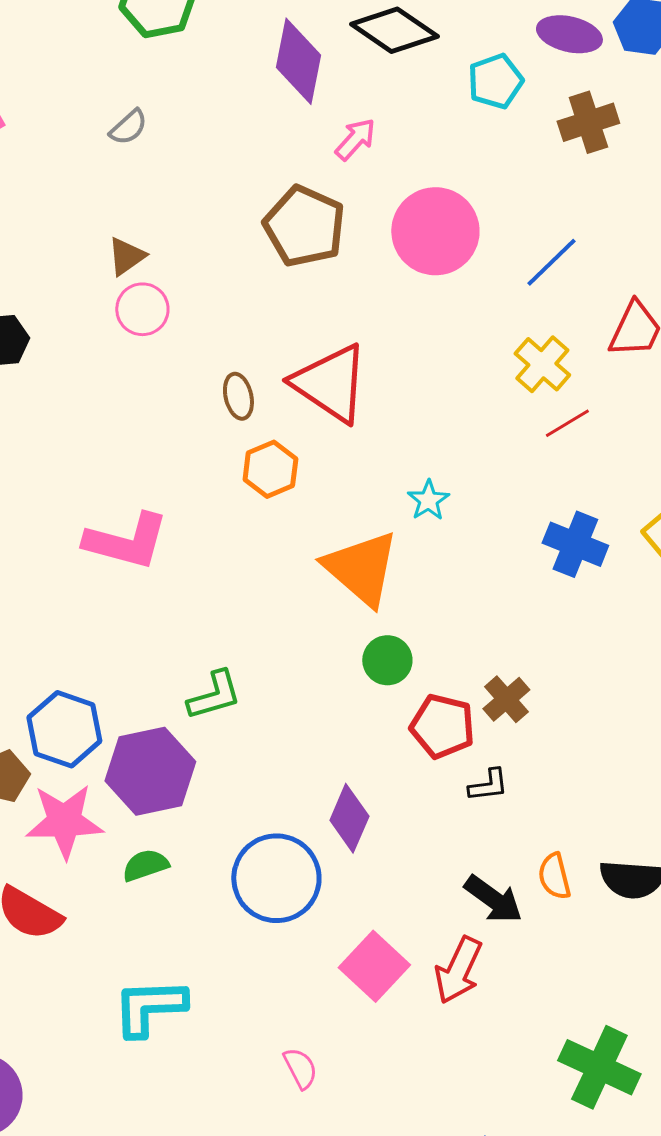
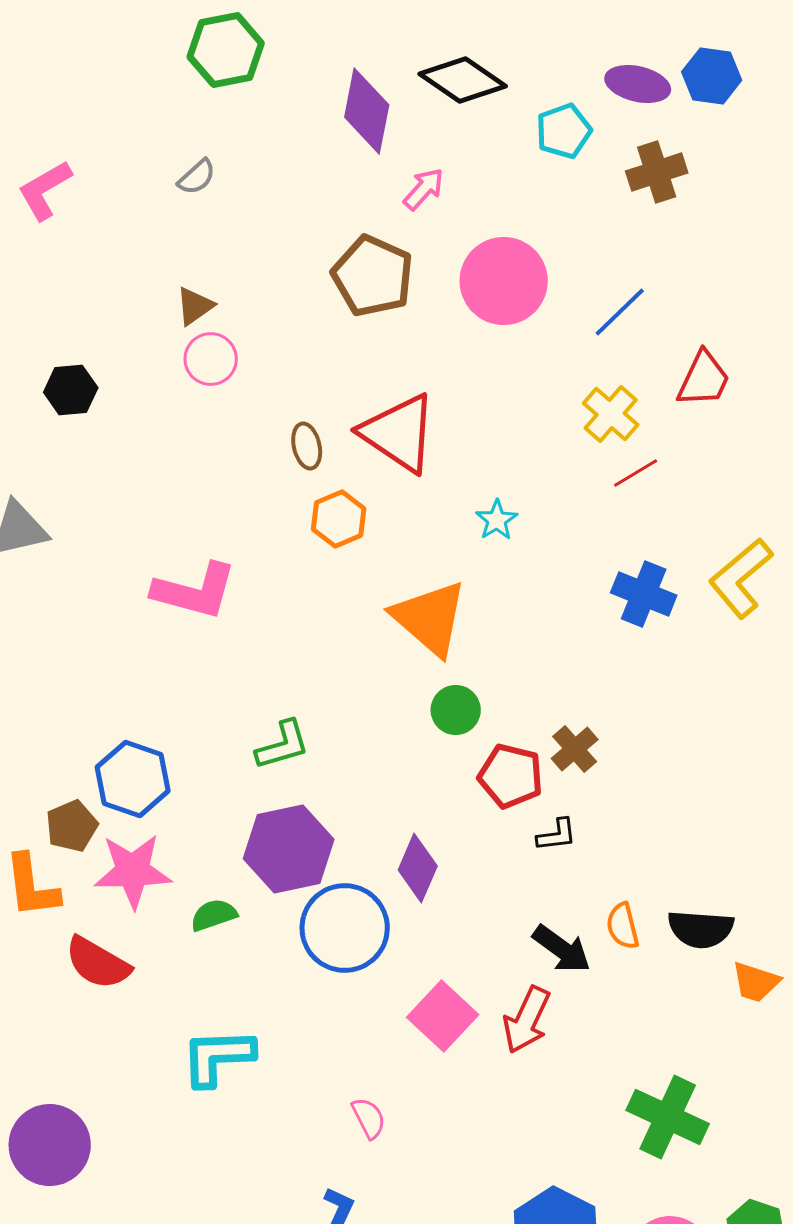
cyan star: (428, 500) -> (497, 520), moved
purple hexagon: (150, 771) -> (289, 849), moved

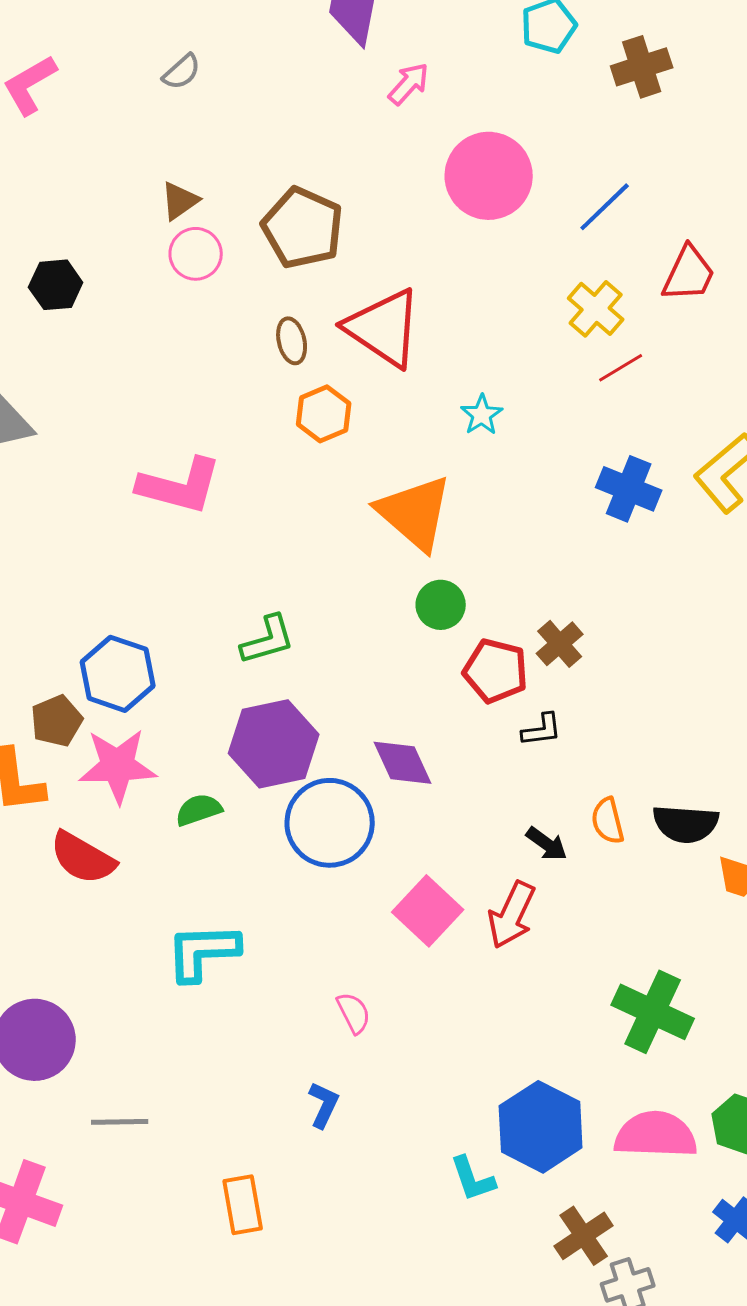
brown pentagon: (373, 276) -> (303, 228), moved
purple diamond: (418, 868) -> (403, 763), turned -48
black arrow: (562, 949) -> (547, 844), size x0.7

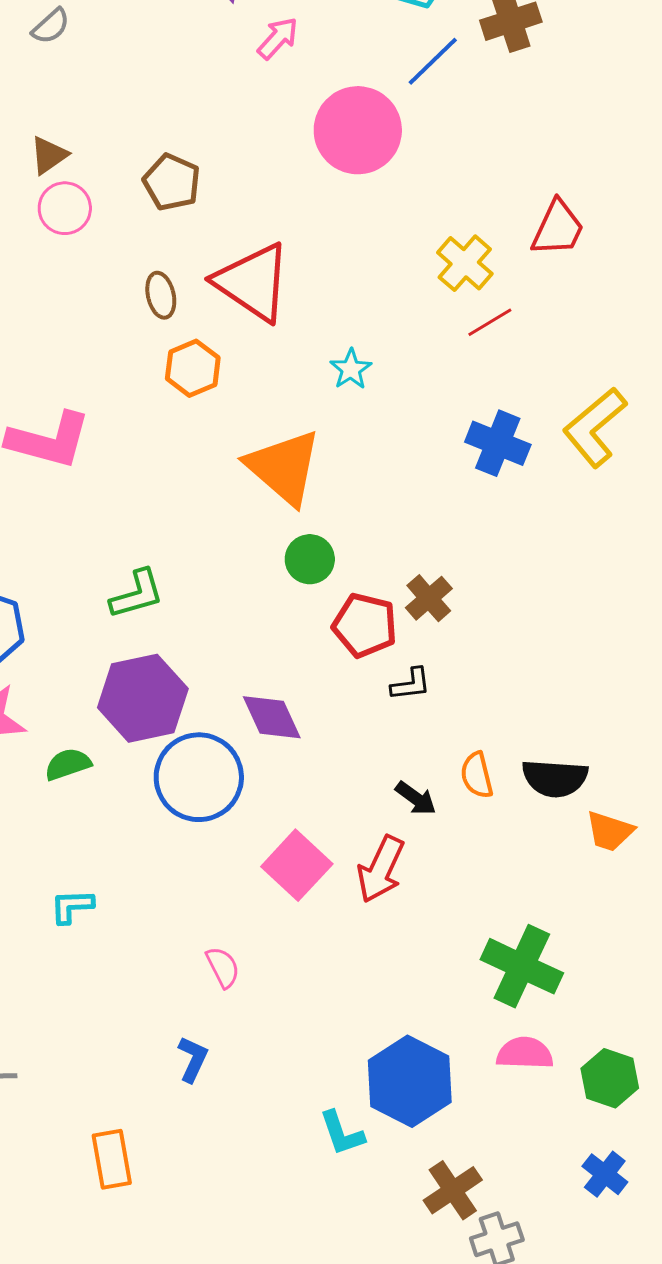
blue line: (605, 207) -> (433, 61), moved
brown pentagon: (303, 228) -> (172, 182), size x0.7
cyan L-shape: (203, 952) -> (72, 906), size x0.6
pink semicircle: (656, 1135) -> (525, 1053), moved, size x0.7

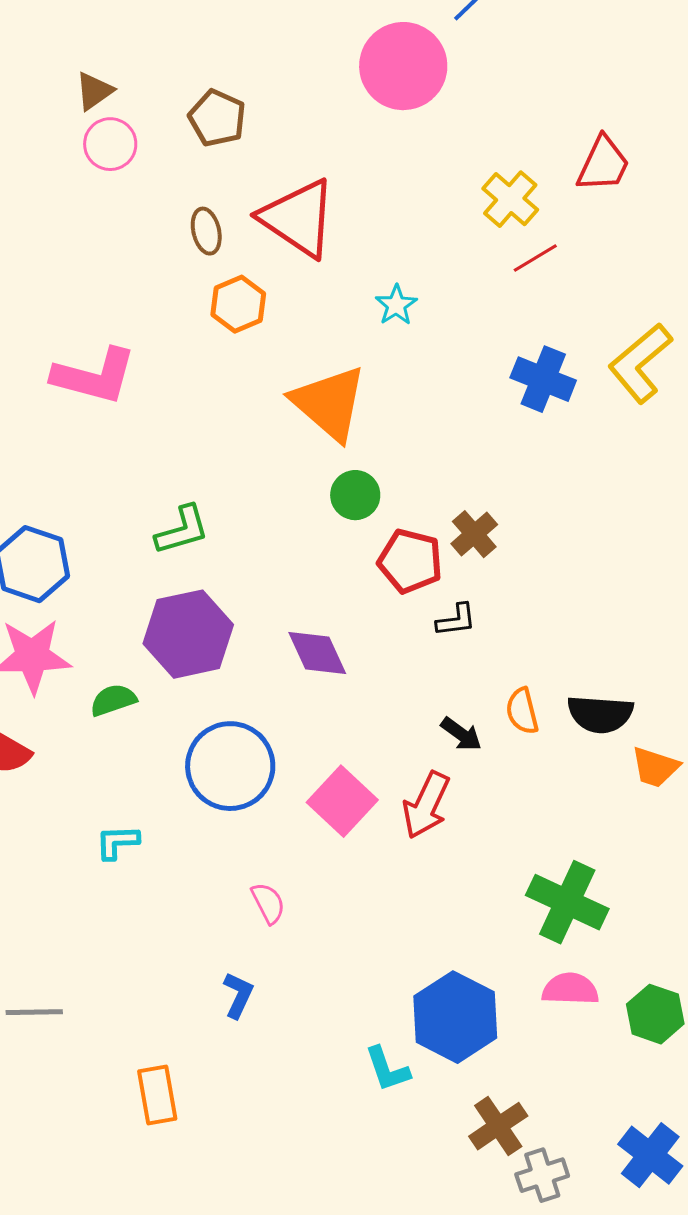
blue circle: (199, 777) -> (230, 766), moved
blue cross: (605, 1174) -> (650, 1155), moved, size x1.4

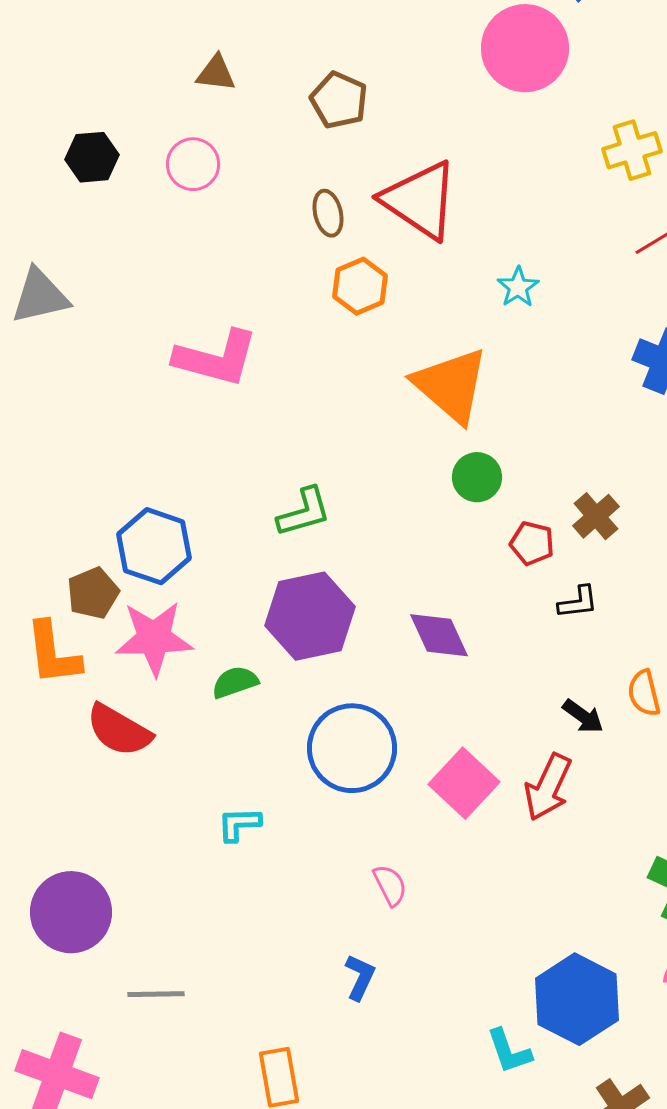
brown triangle: (94, 91) -> (216, 73), turned 42
pink circle: (110, 144) -> (193, 164), moved
yellow cross: (510, 199) -> (632, 150), moved, turned 32
red pentagon: (410, 561) -> (532, 543), size x0.7

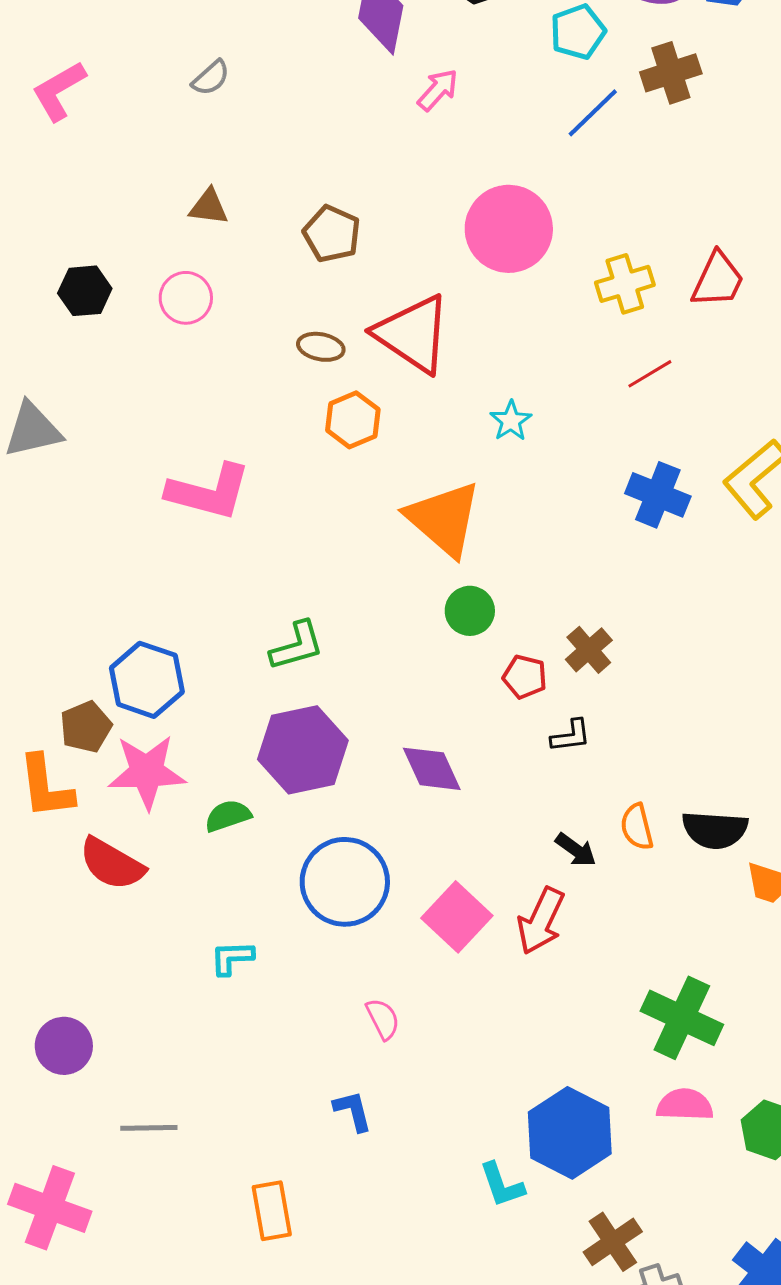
pink circle: (525, 48) -> (509, 229), moved
brown ellipse: (328, 213) -> (321, 347), turned -66
purple circle: (71, 912) -> (64, 1046), size x0.7
blue L-shape: (360, 977) -> (353, 1111), turned -39

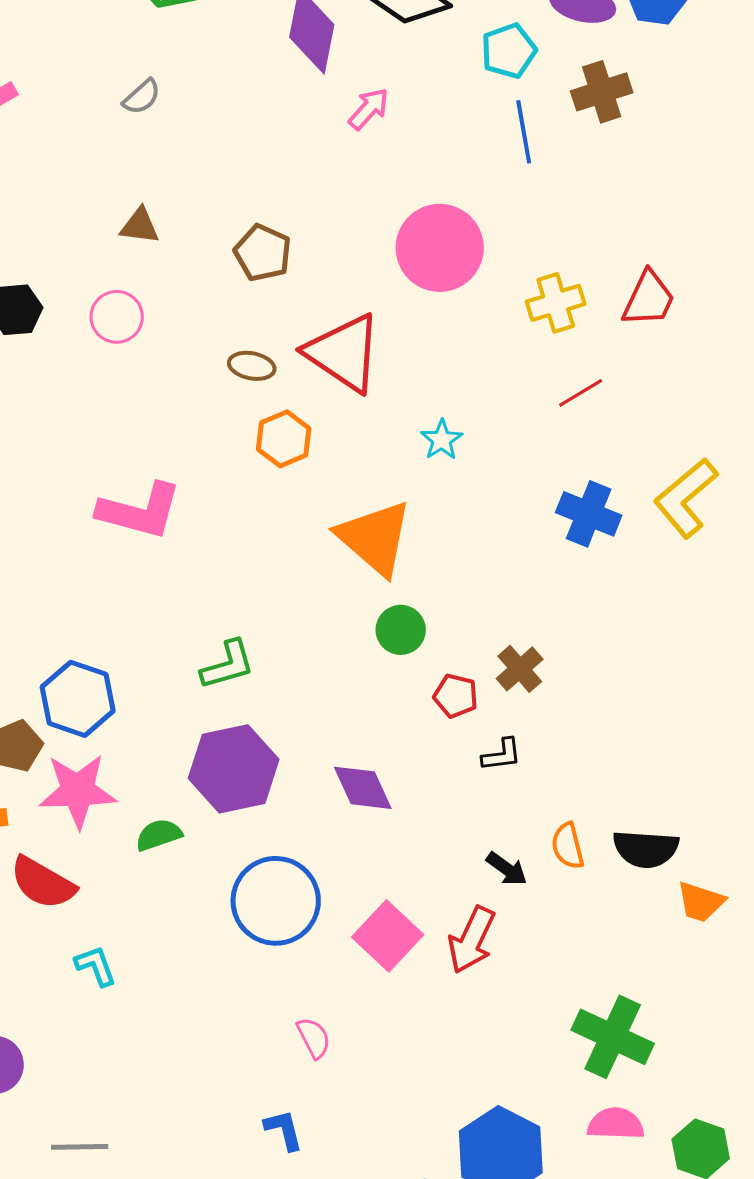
blue line: (593, 113) -> (524, 132), turned -56
cyan L-shape: (232, 958) -> (96, 966), moved, turned 72

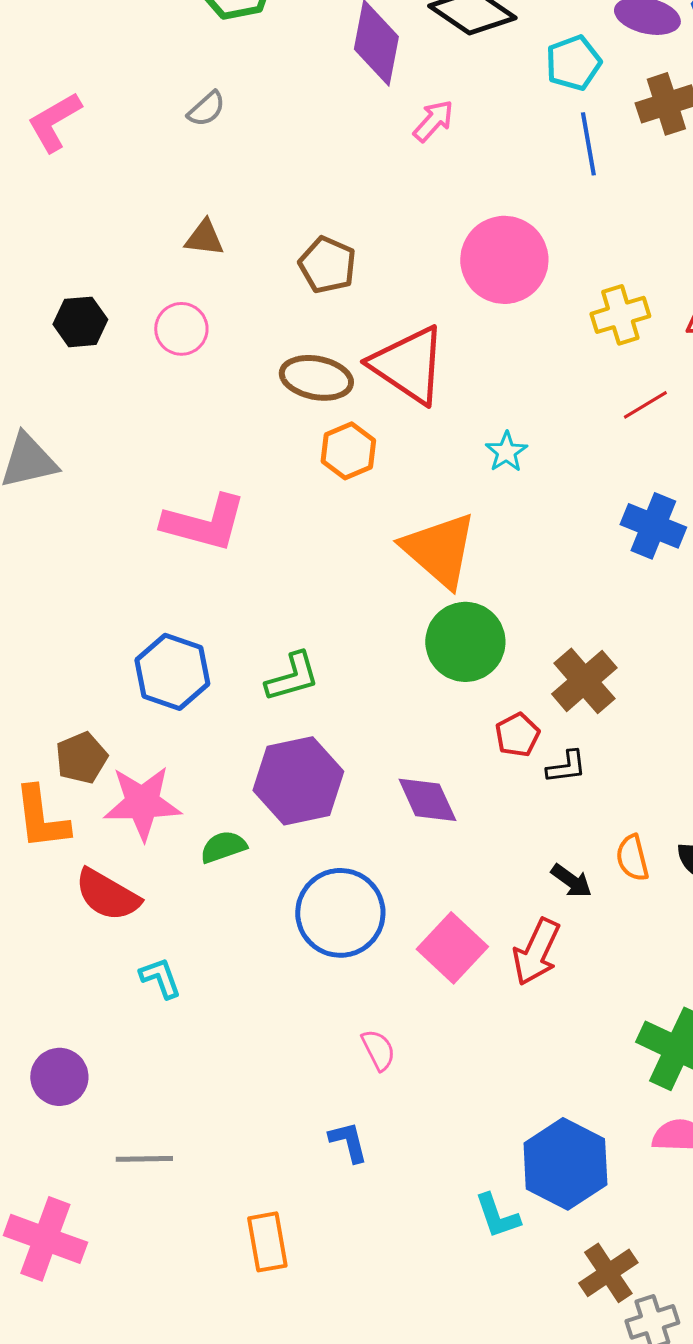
brown ellipse: (252, 366) -> (316, 378), size x1.5
green circle: (401, 630) -> (465, 642), size x1.6
brown cross: (520, 669) -> (584, 681), size x1.4
red pentagon: (456, 696) -> (517, 735), moved, turned 30
blue hexagon: (78, 699) -> (172, 672), moved

